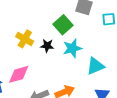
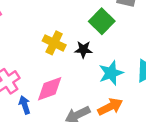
cyan star: (72, 48) -> (111, 73), moved

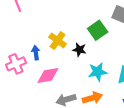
blue arrow: (25, 105) -> (36, 53), moved

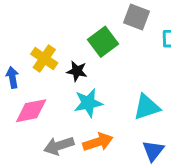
cyan star: (98, 72) -> (88, 103), moved

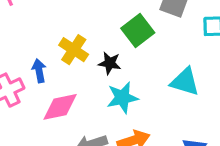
cyan triangle: (147, 107) -> (185, 82), moved, turned 36

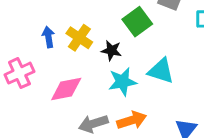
blue arrow: (39, 71) -> (48, 37), moved
cyan triangle: (185, 82) -> (161, 71), moved

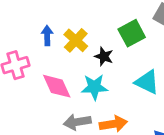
cyan star: (122, 82) -> (94, 87), moved
pink diamond: (66, 89) -> (57, 86), turned 68

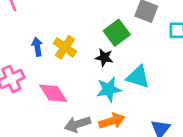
black star: (104, 56) -> (104, 58), moved
cyan star: (94, 87) -> (109, 89), moved

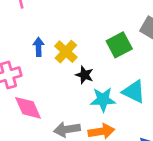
black star: (104, 58) -> (84, 75), moved
pink diamond: (53, 93) -> (28, 108), moved

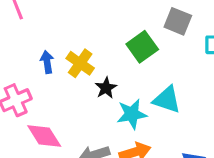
black star: (84, 75) -> (106, 88), turned 30

